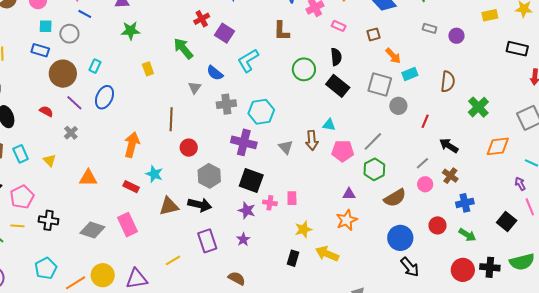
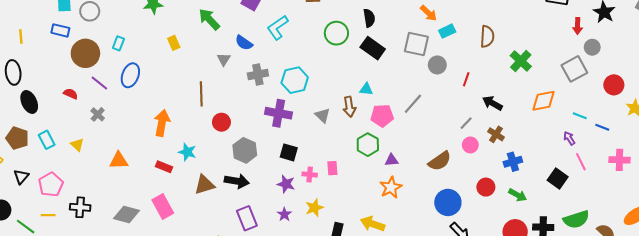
green hexagon: (374, 169) -> (368, 145), moved
black square: (251, 181) -> (289, 152), size x0.7
yellow star: (303, 229) -> (314, 208), moved

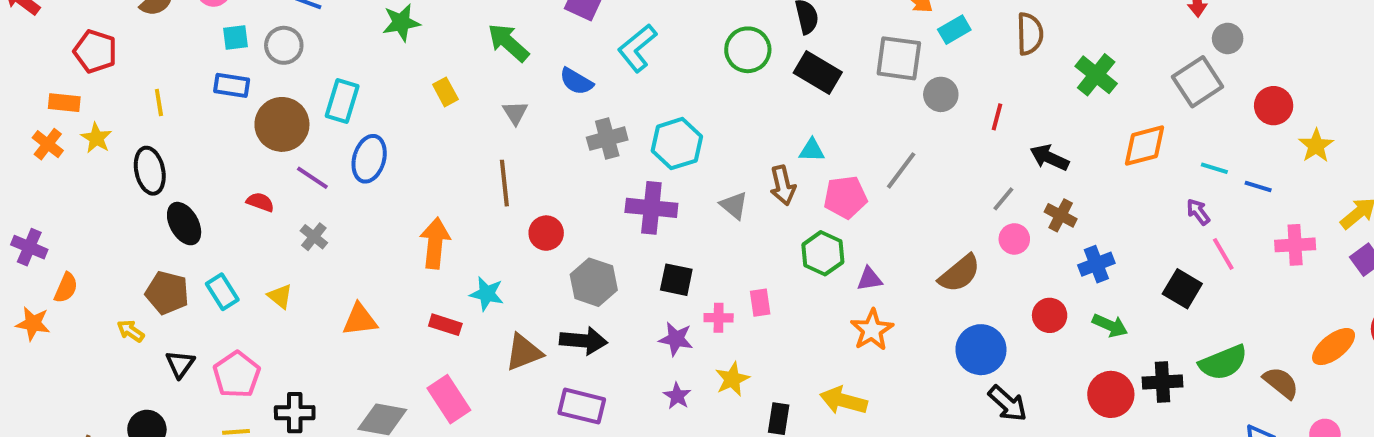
cyan rectangle: (118, 43) -> (342, 101), size x1.5
gray triangle: (224, 59) -> (515, 113), moved
purple rectangle: (247, 218) -> (582, 406), moved, turned -50

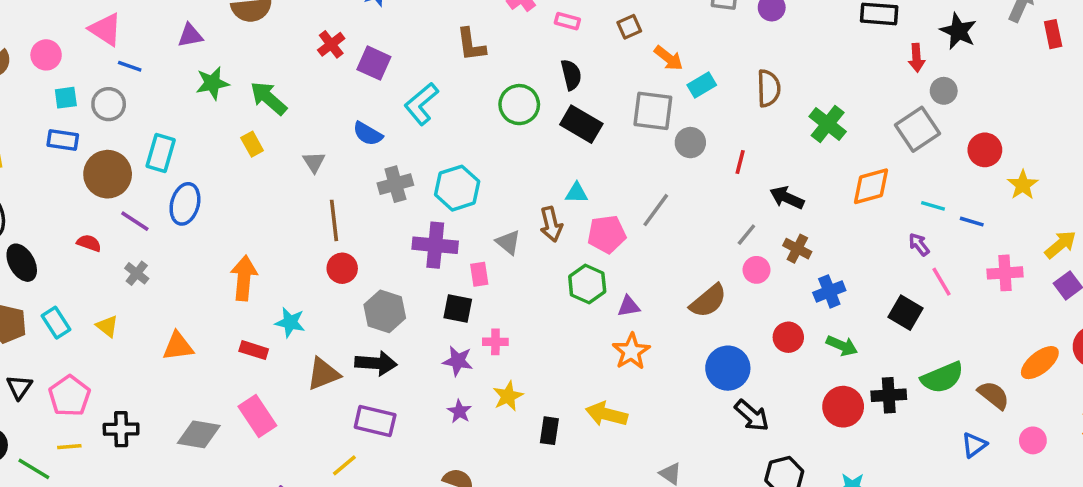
green arrow: (508, 43) -> (269, 98), moved
brown line: (504, 183) -> (334, 220), moved
pink rectangle: (760, 303) -> (479, 274), moved

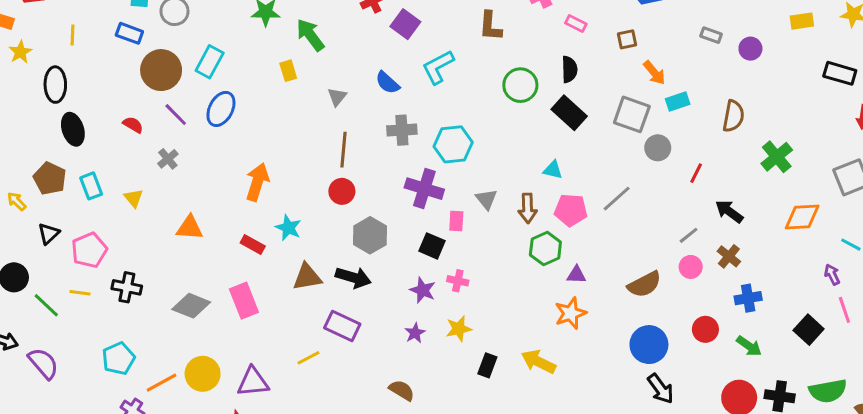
brown arrow: (551, 224) -> (528, 208), moved

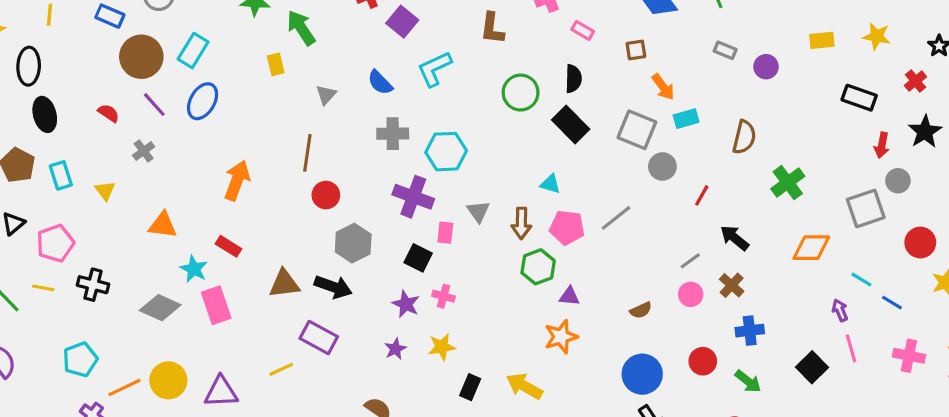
brown line: (344, 150) -> (307, 153), moved
cyan star: (288, 228) -> (194, 269), moved
brown semicircle: (644, 284) -> (641, 310), size x0.6

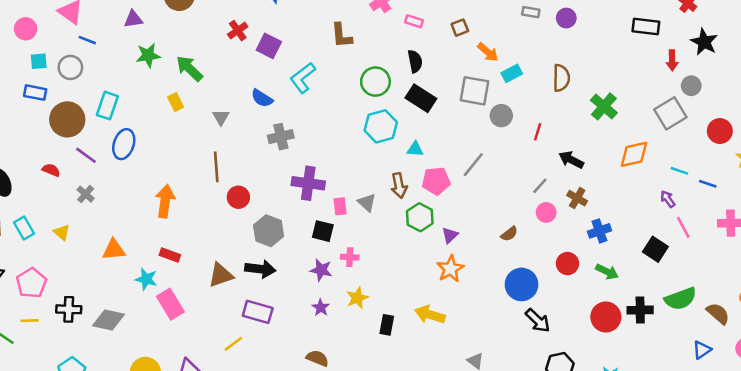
cyan hexagon: (446, 152) -> (381, 126), moved
gray triangle: (478, 211) -> (367, 203), moved
purple triangle: (569, 296) -> (450, 235), turned -36
gray diamond: (160, 308) -> (108, 320), moved

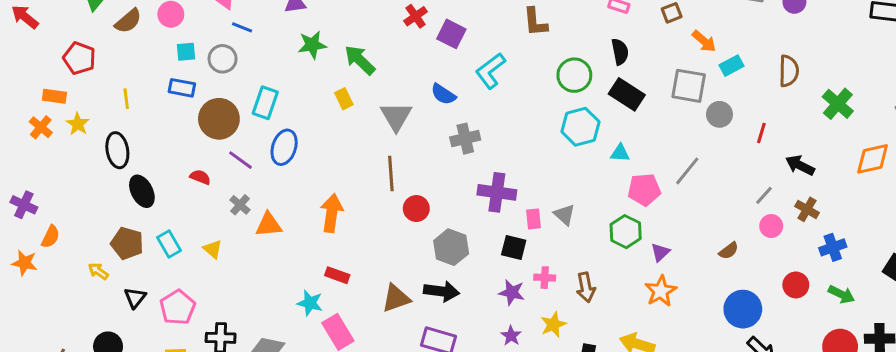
gray triangle: (221, 117) -> (396, 116), size x1.6
brown arrow: (399, 185) -> (586, 287), moved
orange triangle: (114, 250) -> (269, 225), moved

